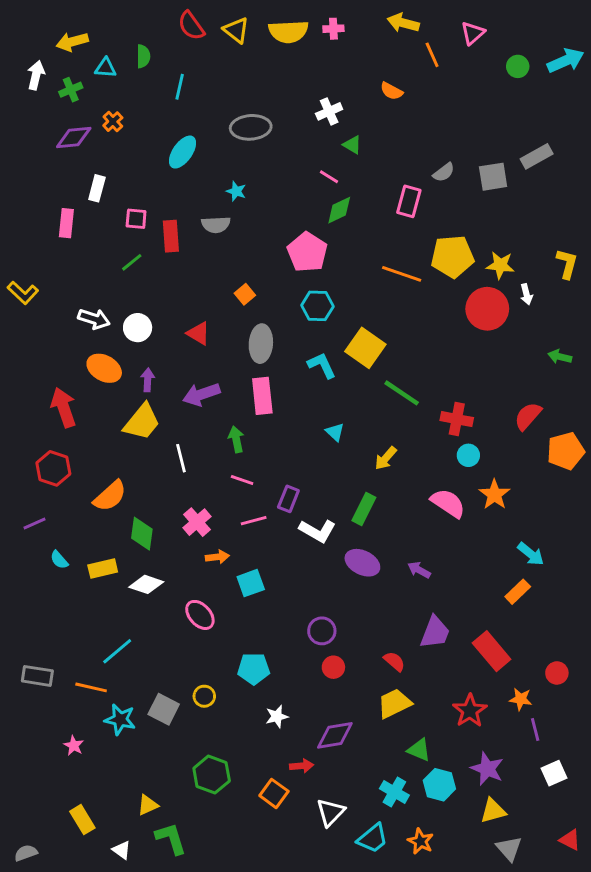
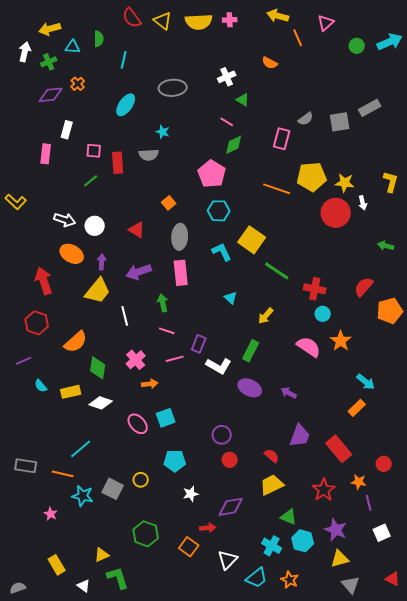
cyan square: (251, 583) -> (166, 418), moved

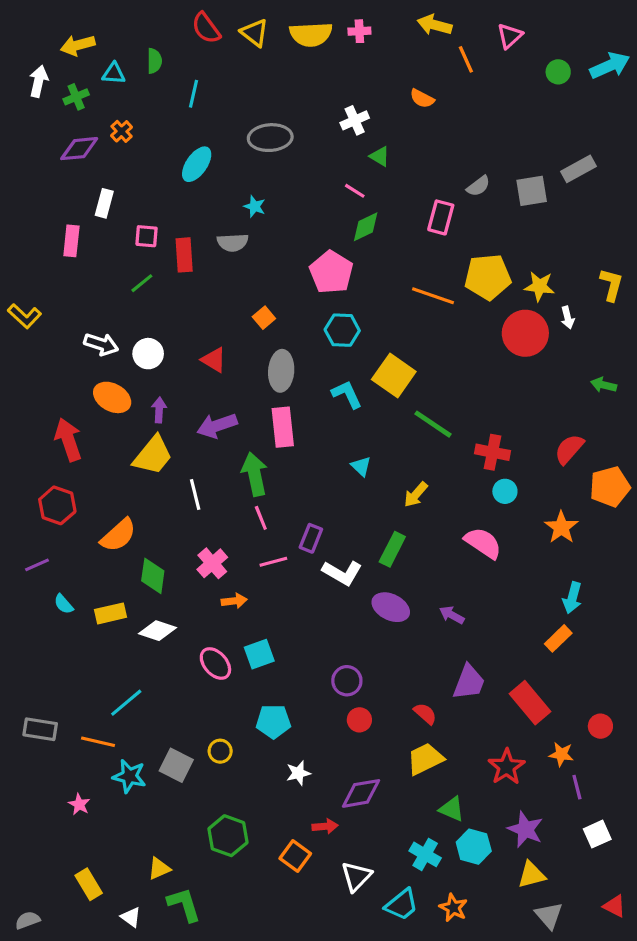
green arrow: (163, 303) -> (255, 474), size x1.5
pink line: (167, 331) -> (261, 518), turned 49
orange star: (341, 341) -> (561, 527), moved
cyan arrow: (366, 382) -> (572, 598), turned 66

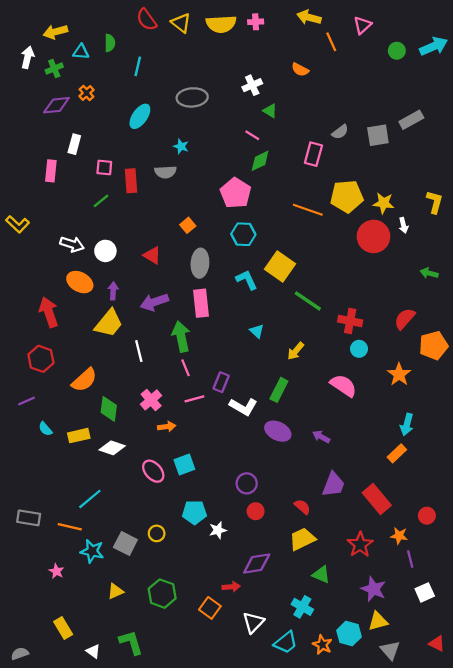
white star: (298, 773) -> (218, 530), moved
cyan hexagon: (474, 847) -> (349, 634), moved
yellow triangle: (159, 869) -> (115, 591), moved

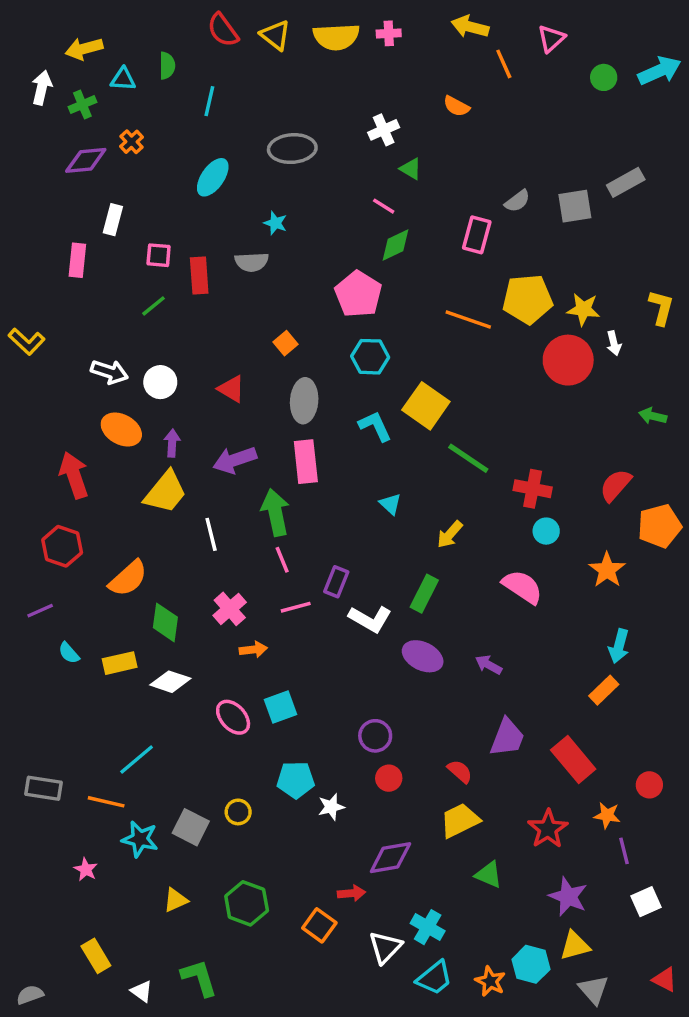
cyan cross: (302, 607) -> (428, 927), moved

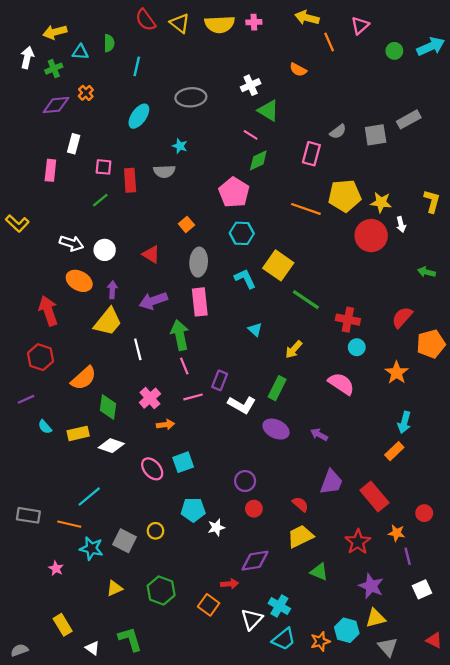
green triangle: (411, 169) -> (268, 111), size x1.5
orange star: (490, 981) -> (320, 641), turned 30

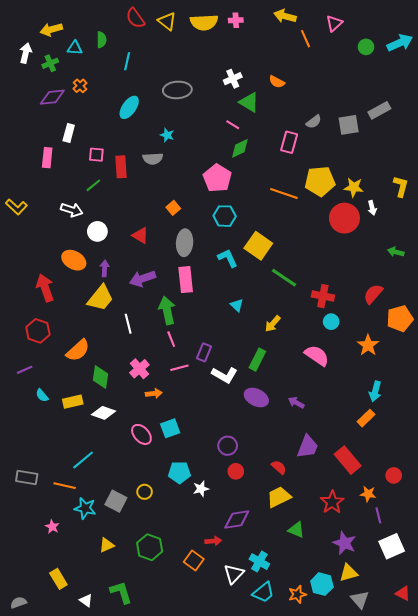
orange semicircle: (298, 70) -> (277, 82), moved
white arrow: (71, 243) -> (72, 210), moved
white square: (422, 589) -> (392, 546), size x1.4

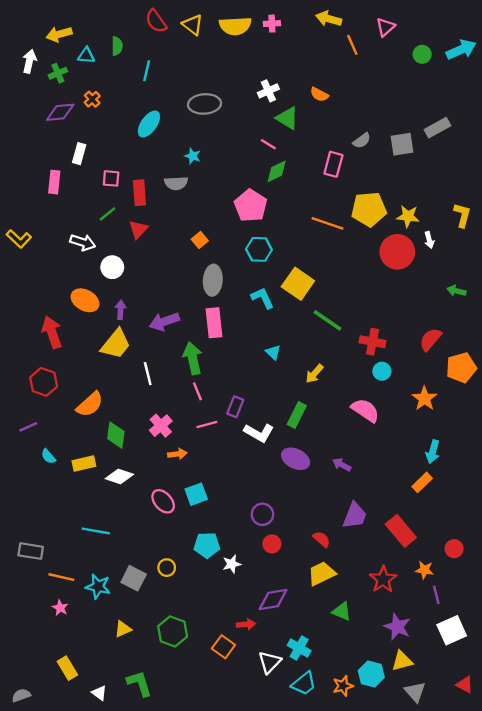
red triangle: (140, 236) -> (138, 229), moved, turned 42
cyan line: (83, 460) -> (96, 531), turned 50
orange line: (65, 486) -> (61, 577), moved

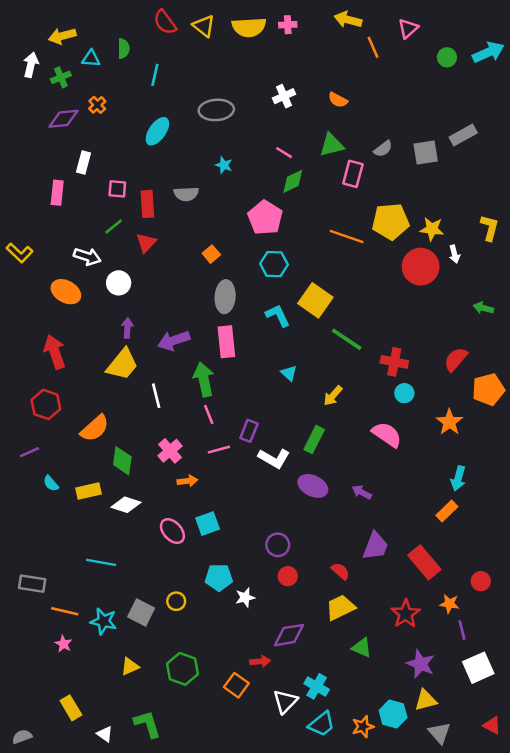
green triangle: (287, 118) -> (332, 145), moved, turned -45
cyan star: (193, 156) -> (224, 165), moved
orange ellipse: (85, 300) -> (66, 292), moved

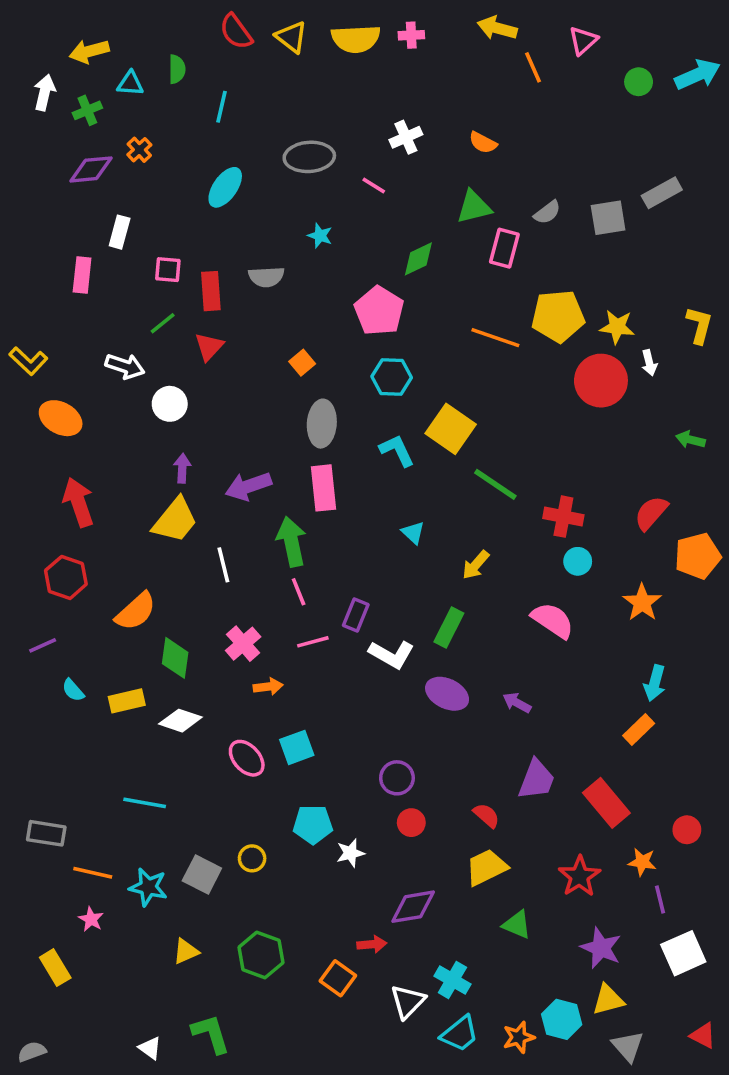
pink line: (284, 153) -> (374, 186), moved
orange ellipse: (66, 292) -> (61, 418), moved
yellow rectangle: (71, 708) -> (55, 968), moved

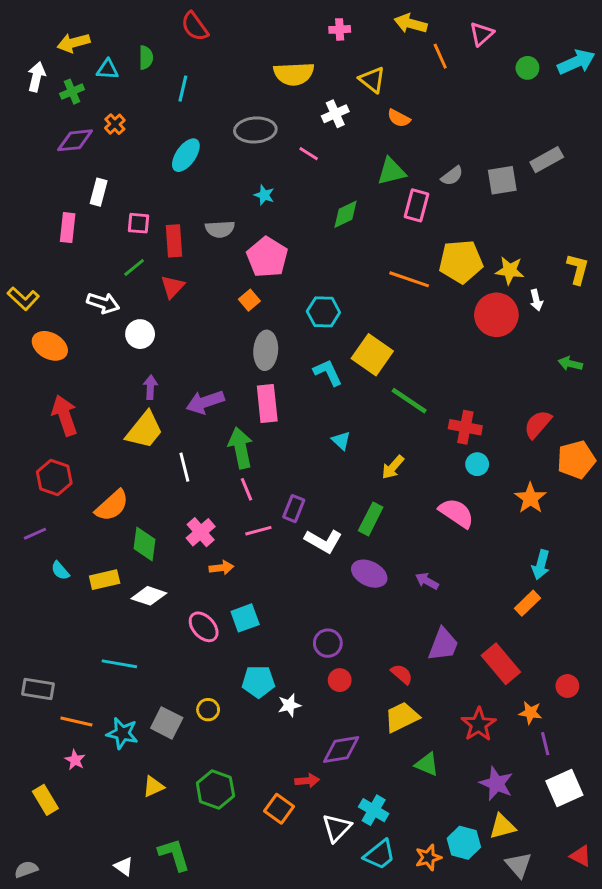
yellow triangle: (291, 37) -> (372, 80), moved
yellow semicircle: (356, 39) -> (294, 74), moved
pink pentagon: (379, 311) -> (267, 257), moved

